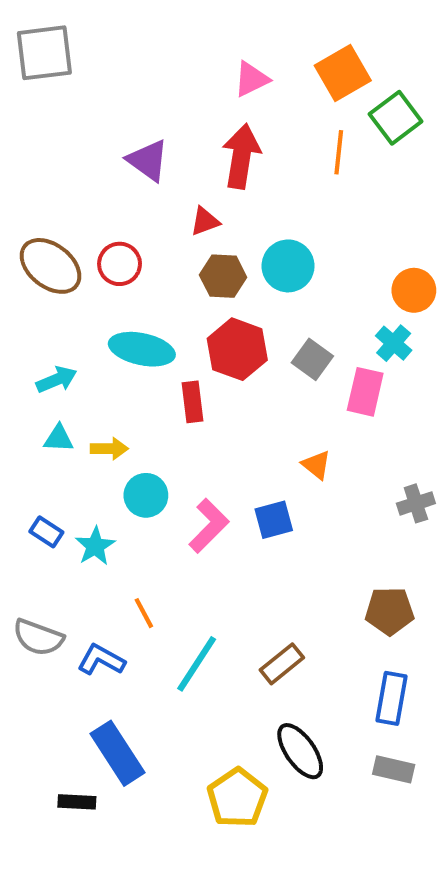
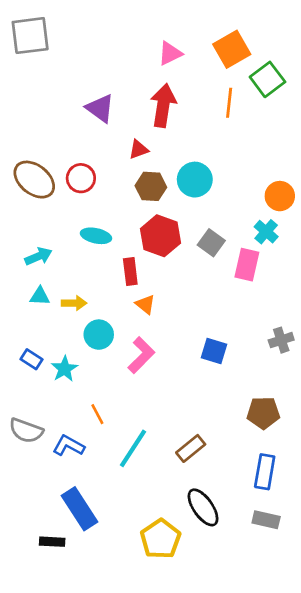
cyan ellipse: (142, 349) -> (96, 236), size x0.7
orange triangle: (316, 465) -> (145, 304), moved
blue square: (274, 520) -> (214, 351), moved, turned 32

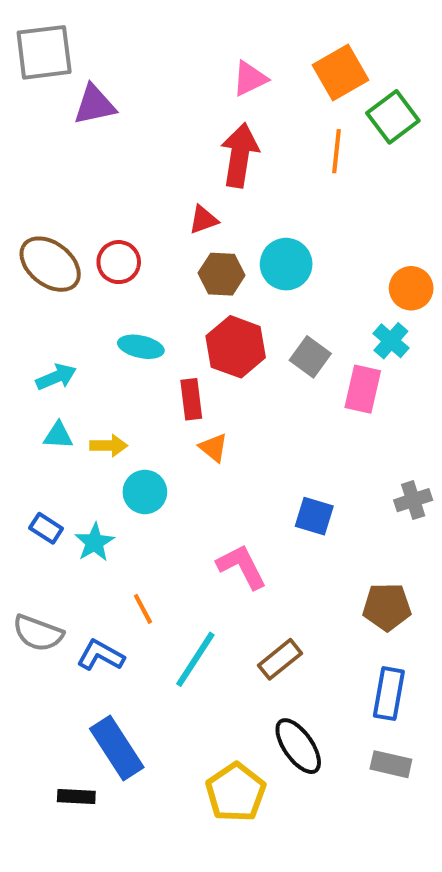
purple triangle: (100, 108) -> (94, 105), moved, turned -48
pink L-shape: (141, 355) -> (242, 567), moved, turned -72

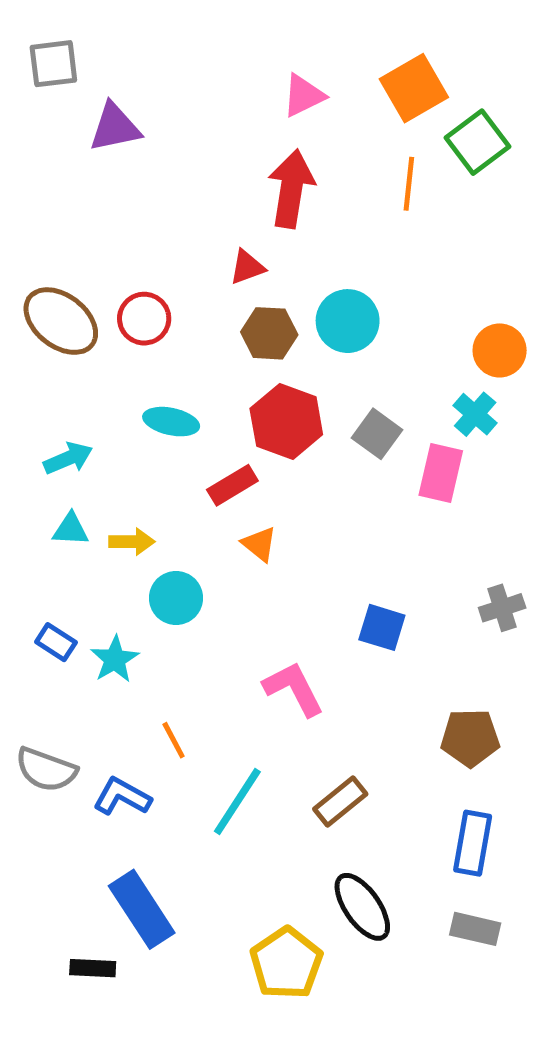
gray square: (44, 52) -> (53, 64), size x0.7
red rectangle: (191, 399) -> (232, 485), turned 66

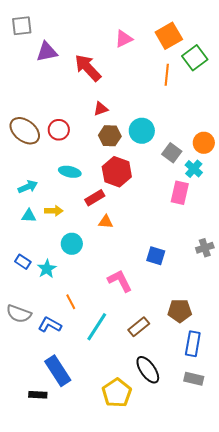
red arrow: (291, 189) -> (88, 68), moved, turned -52
gray square: (377, 434) -> (172, 153), moved
yellow arrow: (132, 542) -> (54, 211), moved
orange triangle: (259, 544) -> (106, 222), turned -35
brown pentagon: (470, 738) -> (180, 311), moved

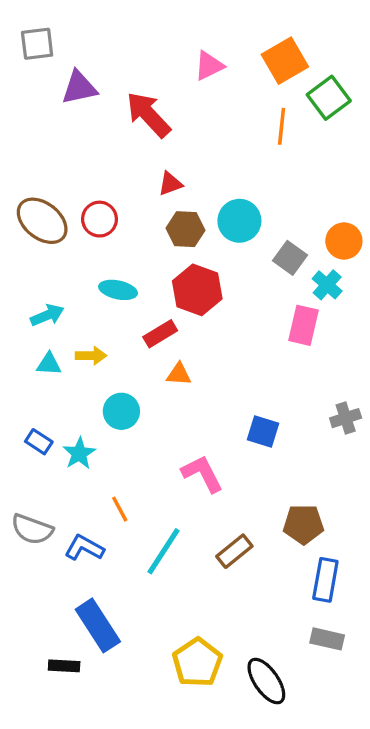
black ellipse: (148, 370) -> (266, 681), moved

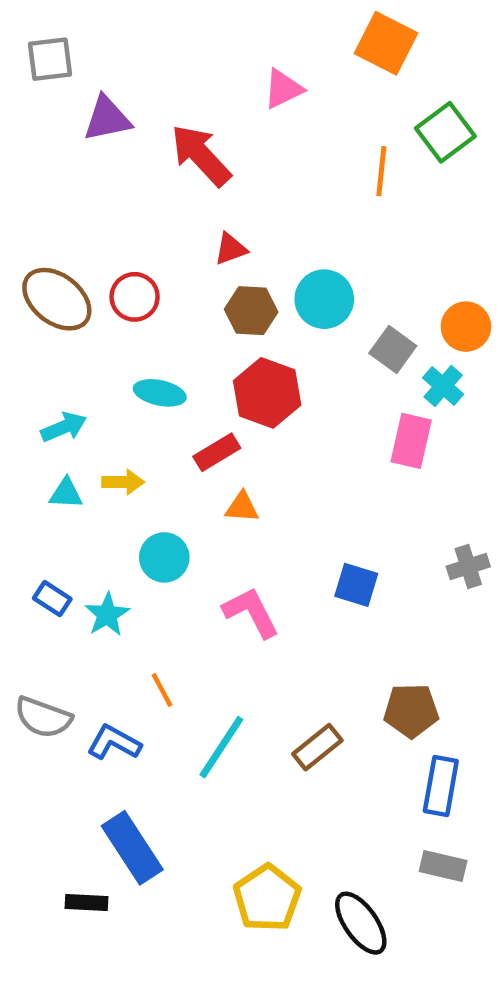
orange square: (285, 61) -> (386, 43), moved, turned -33
pink L-shape: (202, 474) -> (251, 612), moved

